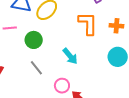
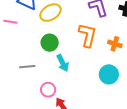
green circle: (34, 40) -> (50, 43), moved
gray line: (36, 68) -> (27, 67), turned -70

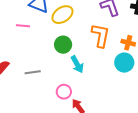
gray line: (27, 67) -> (33, 72), moved
cyan circle: (109, 74) -> (124, 63), moved

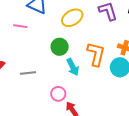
yellow ellipse: (62, 15) -> (72, 18), moved
orange L-shape: (101, 35) -> (96, 54), moved

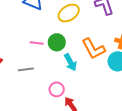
pink line: (20, 26) -> (37, 43), moved
orange L-shape: (96, 54) -> (93, 49), turned 140

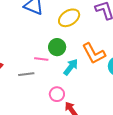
pink line: (37, 43) -> (41, 59), moved
cyan arrow: (70, 62) -> (71, 67), turned -114

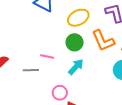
green circle: (57, 47) -> (75, 42), moved
orange L-shape: (94, 54) -> (103, 41), moved

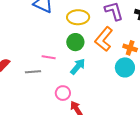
yellow ellipse: (78, 18) -> (78, 17), turned 30
orange L-shape: (103, 41) -> (104, 39), turned 65

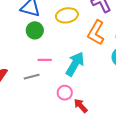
green circle: (75, 42) -> (35, 30), moved
cyan arrow: (78, 66) -> (75, 64), size x1.4

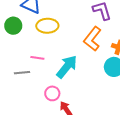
yellow ellipse: (67, 15) -> (47, 26), moved
green circle: (35, 30) -> (13, 26), moved

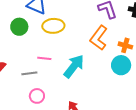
pink circle: (52, 93) -> (37, 96), moved

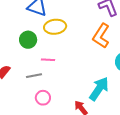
green circle: (19, 27) -> (28, 40), moved
cyan arrow: (74, 66) -> (99, 89), moved

